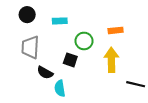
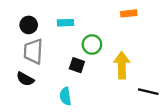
black circle: (27, 15) -> (29, 25), moved
orange rectangle: (116, 30) -> (129, 13), moved
black semicircle: (45, 73) -> (25, 79), moved

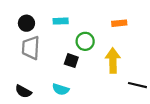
orange rectangle: (129, 13) -> (119, 23), moved
black semicircle: (25, 79) -> (23, 91), moved
cyan semicircle: (65, 96) -> (61, 89), turned -63

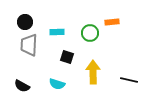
cyan rectangle: (61, 21) -> (57, 32), moved
green circle: (85, 41) -> (90, 33), moved
yellow arrow: (113, 61) -> (93, 72), moved

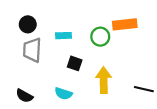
orange rectangle: (112, 22) -> (125, 24), size x1.5

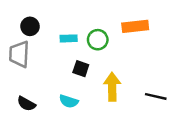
green circle: (100, 37) -> (98, 40), moved
gray trapezoid: (32, 50) -> (19, 54), moved

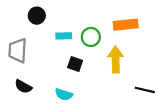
black circle: (30, 26) -> (37, 16), moved
yellow arrow: (112, 87) -> (116, 60), moved
black semicircle: (26, 104) -> (23, 87), moved

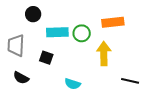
cyan rectangle: (64, 36) -> (57, 32), size x1.5
black square: (75, 64) -> (46, 58), moved
cyan semicircle: (64, 94) -> (73, 84), moved

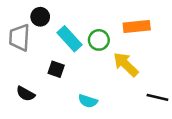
cyan rectangle: (57, 32) -> (70, 39), turned 50
gray trapezoid: (16, 45) -> (19, 38), moved
yellow arrow: (104, 54) -> (126, 64), turned -45

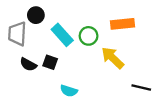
black semicircle: (26, 94) -> (28, 64), moved
cyan semicircle: (88, 101) -> (69, 91), moved

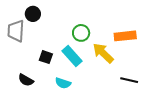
orange rectangle: (123, 24) -> (125, 36), moved
cyan rectangle: (62, 35) -> (72, 56), moved
black semicircle: (28, 64) -> (26, 80), moved

